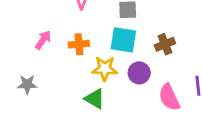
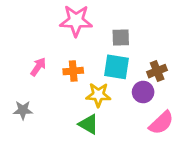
purple circle: (139, 73) -> (143, 92), moved
pink semicircle: (169, 97) -> (161, 123), turned -108

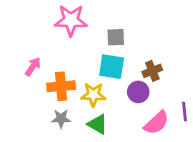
orange cross: (73, 71) -> (61, 86), moved, size x1.4
gray star: (23, 110) -> (61, 119), moved
green triangle: (89, 124) -> (98, 124), moved

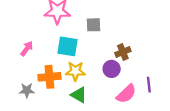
cyan square: (112, 67) -> (67, 46), moved
orange cross: (61, 86) -> (49, 77), moved
gray star: (61, 119) -> (27, 90), moved

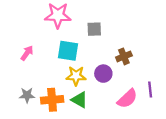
purple circle: (112, 69) -> (103, 74), moved
orange cross: (49, 77) -> (52, 100), moved

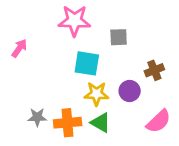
pink arrow: (27, 53) -> (19, 48), moved

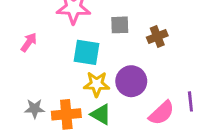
pink arrow: (19, 48) -> (29, 42), moved
brown cross: (154, 70) -> (157, 36), moved
purple circle: (130, 91) -> (131, 81), size x1.4

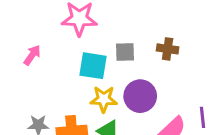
gray square: (120, 25) -> (125, 52), moved
brown cross: (157, 36) -> (168, 49), turned 30

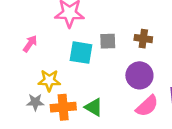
purple circle: (140, 96) -> (139, 75), moved
yellow star: (104, 99) -> (49, 81), moved

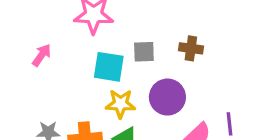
purple circle: (139, 75) -> (167, 97), moved
yellow star: (49, 81) -> (120, 104), moved

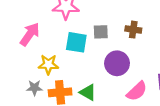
pink arrow: (42, 55) -> (30, 34), size x1.5
yellow star: (120, 104) -> (48, 64), moved

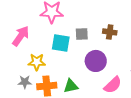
green triangle: (88, 92) -> (71, 86), turned -42

